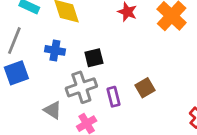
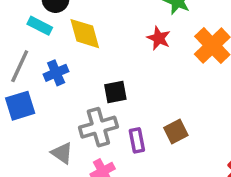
blue cross: (55, 50) -> (56, 73), moved, turned -36

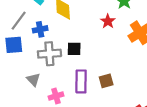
gray cross: (98, 127) -> (49, 54), moved
purple rectangle: (137, 140) -> (81, 81), size x1.5

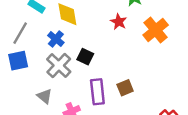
blue cross: (40, 29) -> (56, 39), moved, turned -32
black square: (74, 49) -> (85, 57), turned 32
gray cross: (49, 54) -> (59, 65), turned -35

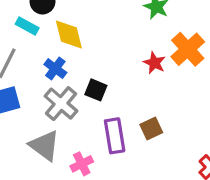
red star: (119, 22) -> (154, 63), moved
gray triangle: (45, 96) -> (44, 146), size x1.5

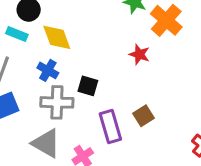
orange cross: (188, 49) -> (166, 20), moved
gray cross: (61, 104) -> (57, 102), turned -32

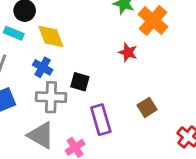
brown square: (144, 116) -> (147, 107), moved

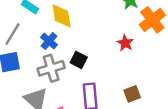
gray cross: (51, 97) -> (51, 68), turned -30

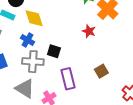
gray cross: (51, 68) -> (33, 62), turned 30

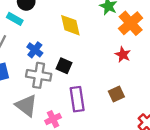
yellow diamond: (34, 18) -> (70, 25), moved
red star: (89, 31) -> (123, 55), moved

